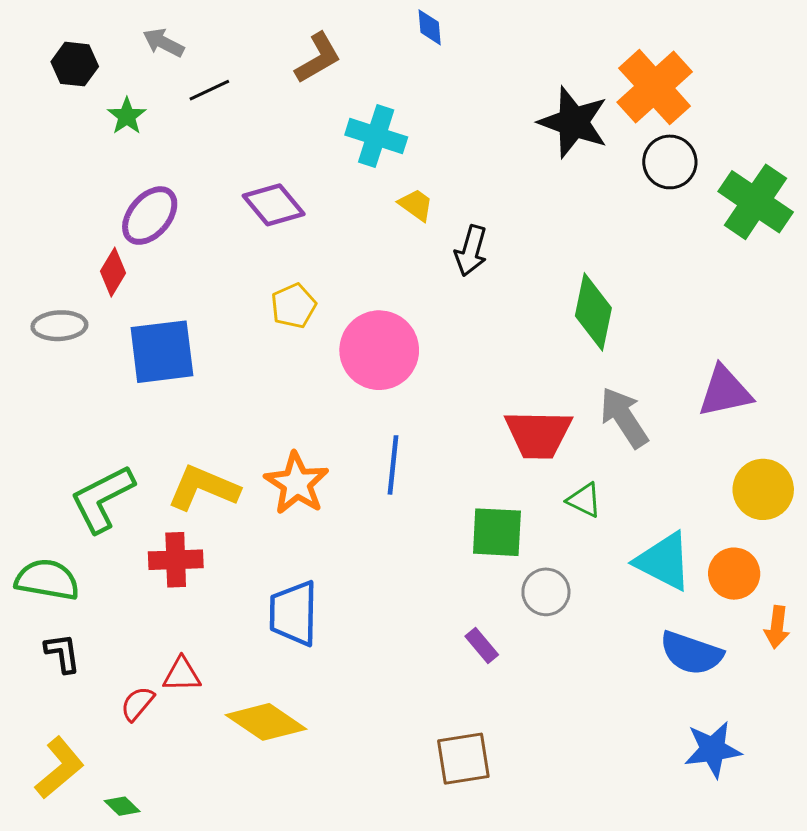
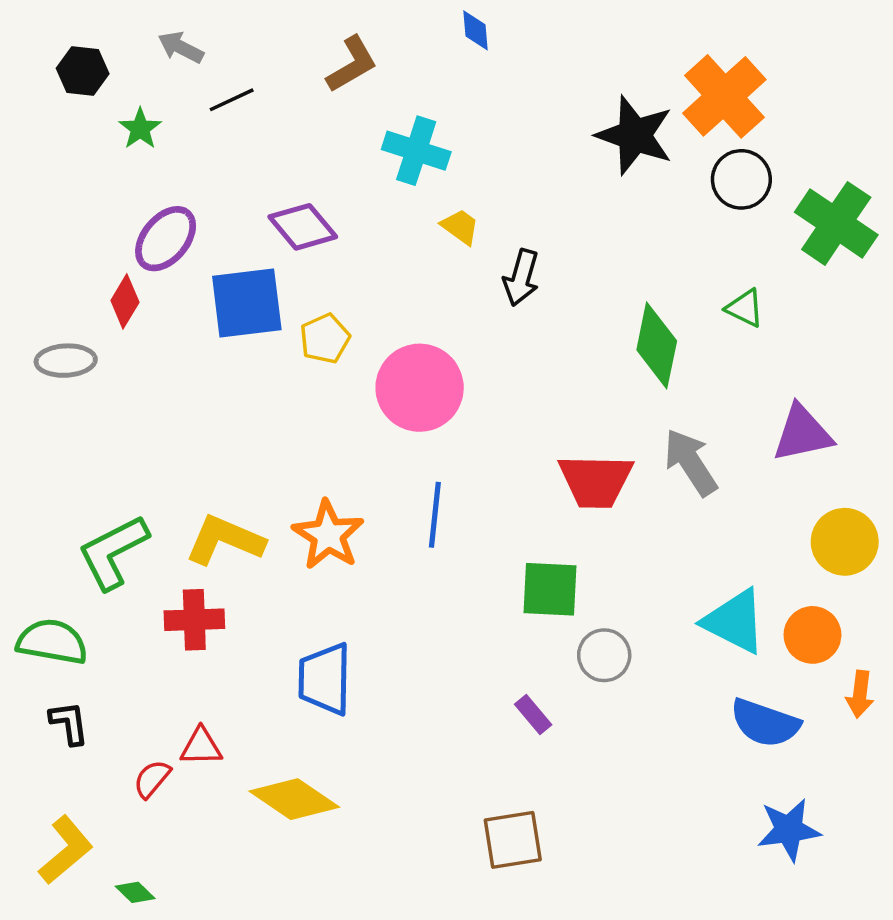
blue square: (162, 352) -> (247, 303), moved
green triangle: (584, 500) -> (745, 308), moved

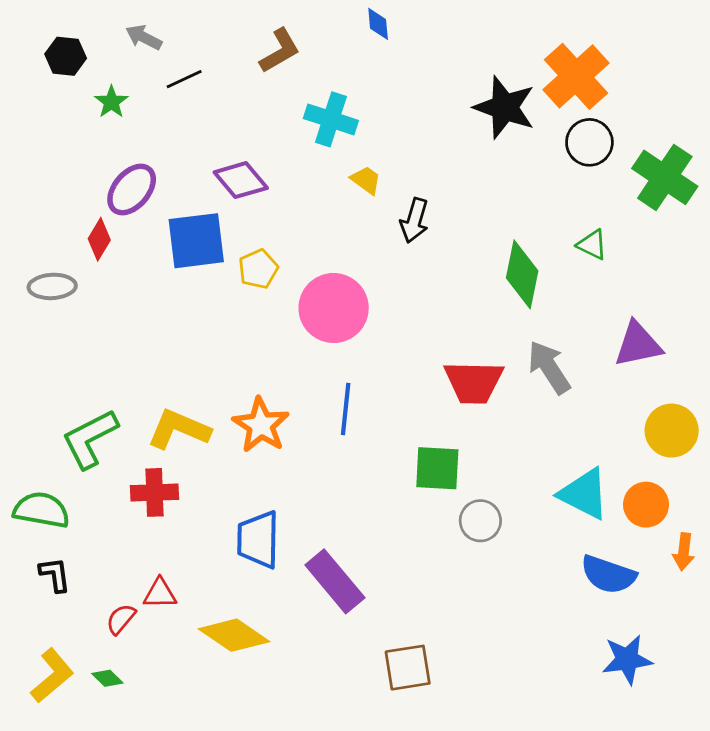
purple rectangle: (533, 715) -> (335, 581), moved, size x2.0
green diamond: (135, 892) -> (107, 678), moved

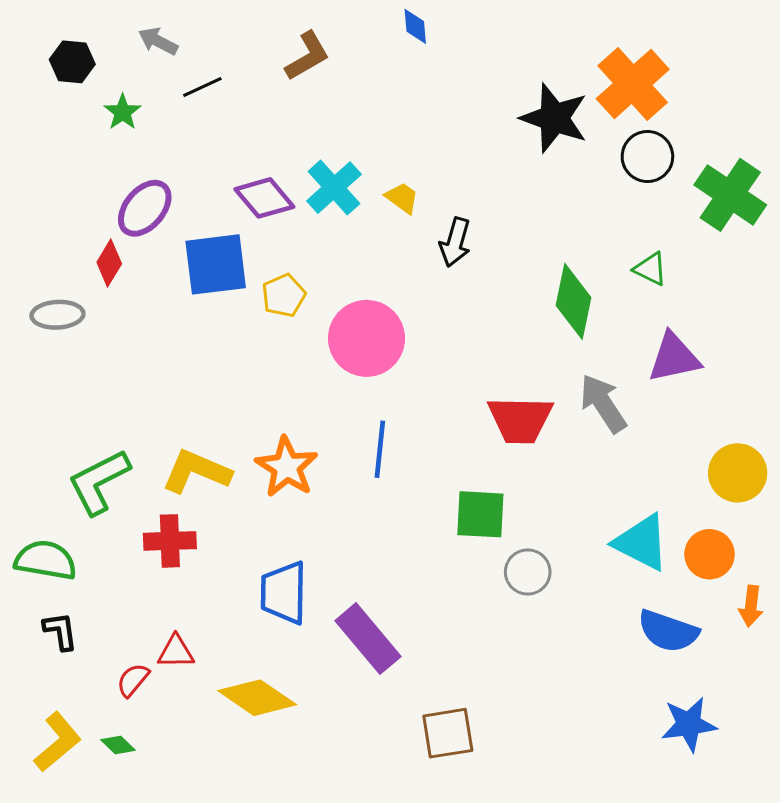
cyan cross: (331, 119) -> (334, 188), moved, turned 30
purple triangle: (638, 344) -> (674, 358), moved

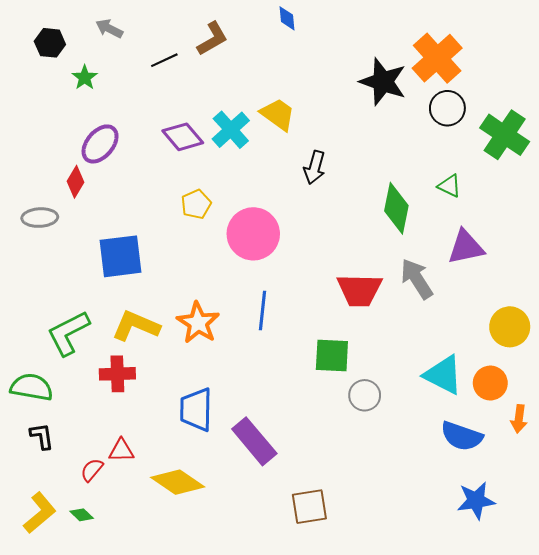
black line: (202, 87) -> (164, 60), moved
yellow trapezoid: (402, 198) -> (278, 114), moved, size x1.5
blue square: (216, 264) -> (120, 256), moved

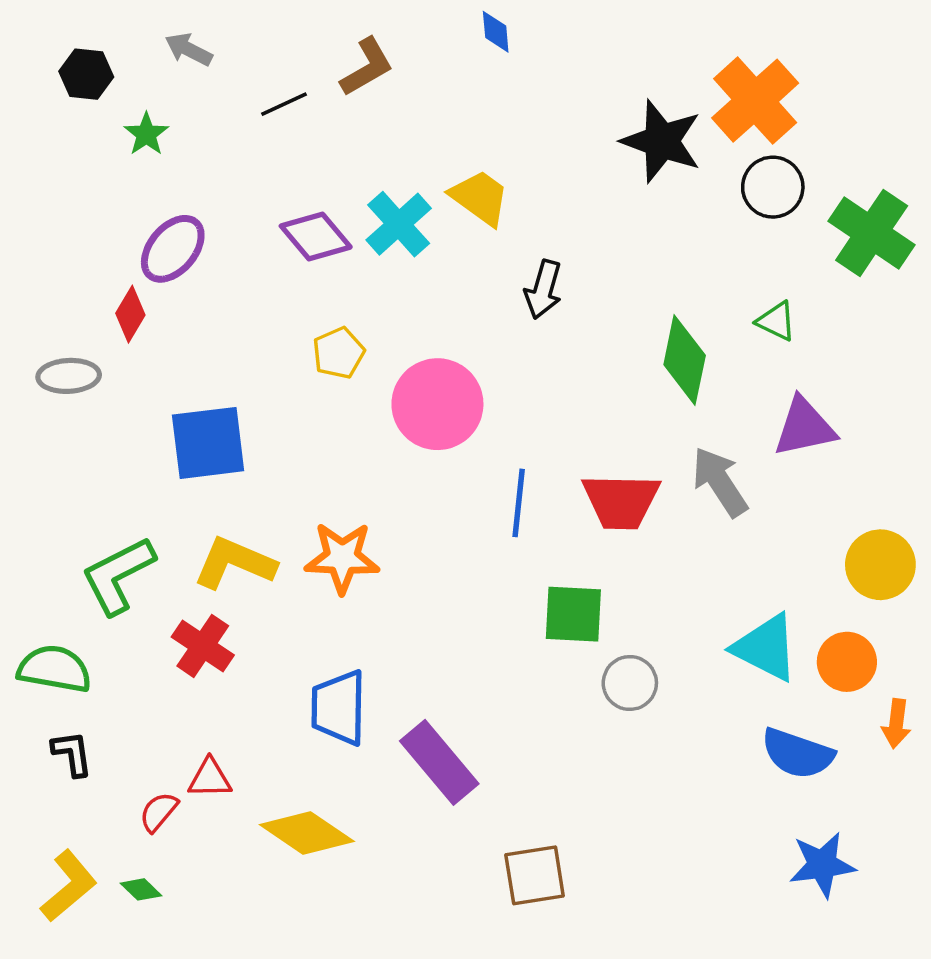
blue line: (262, 311) -> (519, 503), moved
orange star: (198, 323) -> (342, 558), turned -30
red cross: (117, 374) -> (203, 646), turned 36

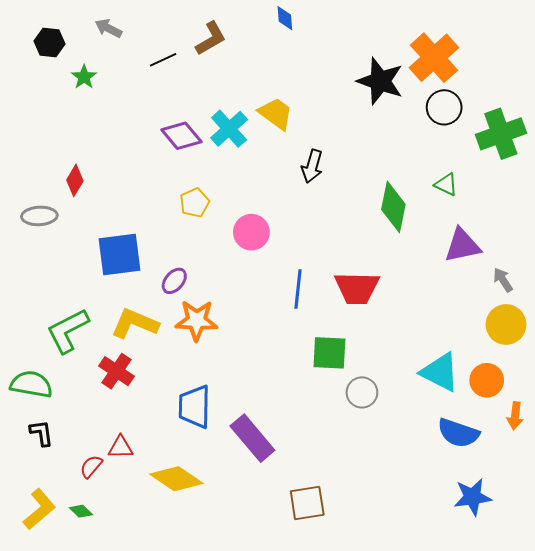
green cross: (872, 233) -> (501, 134), turned 36
purple ellipse: (173, 249) -> (174, 281), moved, size x0.7
pink circle: (437, 404) -> (251, 232), size x0.7
gray arrow: (720, 482) -> (503, 280), moved, size x0.6

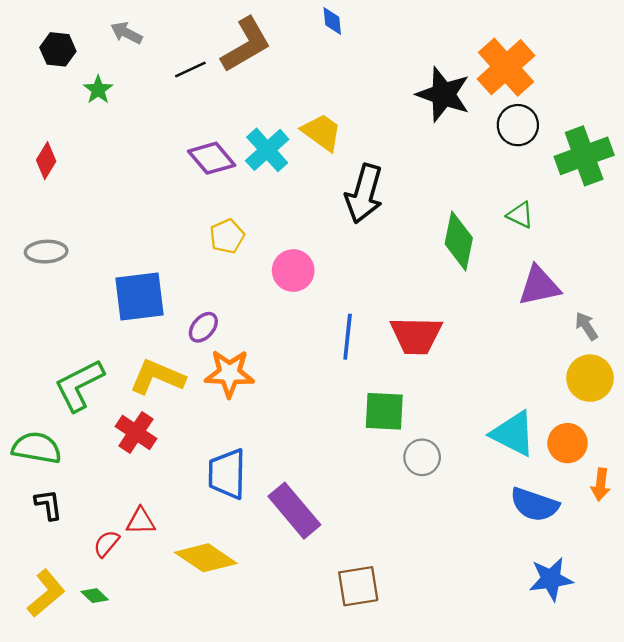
brown L-shape: (211, 38) -> (246, 45), size x1.4
black arrow: (312, 166) -> (364, 194), size x1.5
red diamond: (75, 180) -> (46, 161), moved

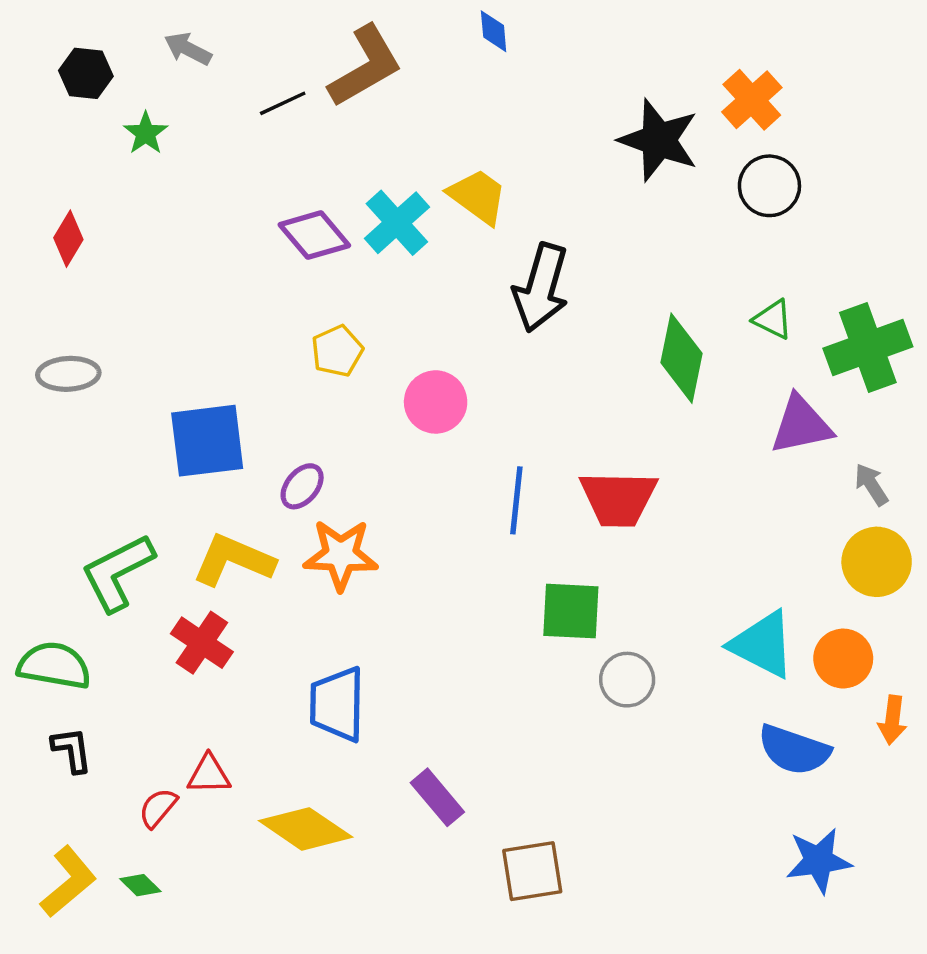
orange cross: (506, 67) -> (752, 100), size x0.7
green cross: (584, 156) -> (868, 348), moved
purple rectangle: (294, 511) -> (437, 797), moved, size x0.7

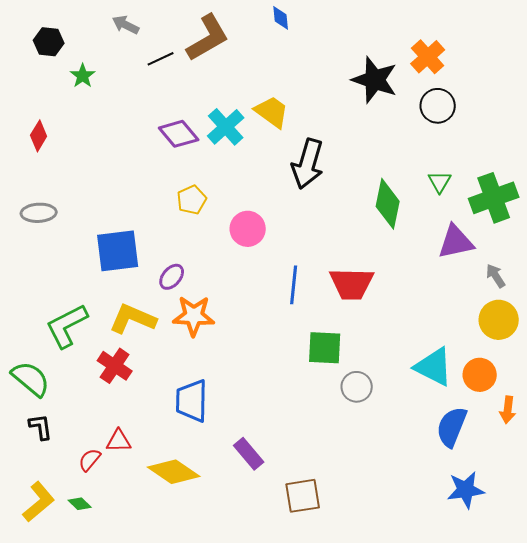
gray arrow: (188, 49) -> (126, 25), moved
green triangle: (773, 319) -> (440, 182), turned 35
green semicircle: (54, 666) -> (31, 379), turned 30
blue semicircle: (794, 750) -> (452, 427), turned 93

